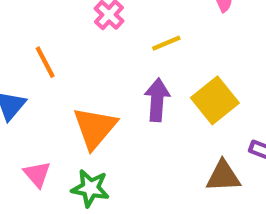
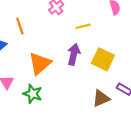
yellow square: (215, 100) -> (103, 59), turned -35
brown triangle: (223, 176) -> (101, 98), turned -30

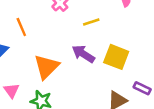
purple arrow: (74, 54) -> (83, 54), turned -66

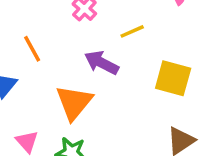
purple arrow: (83, 54) -> (102, 63), moved

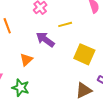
orange triangle: (74, 102) -> (26, 60), size x0.6

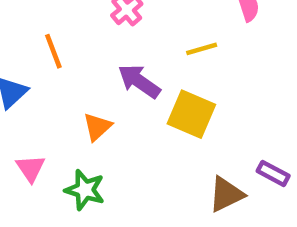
yellow line: (65, 24) -> (202, 49), moved
yellow square: (84, 54) -> (191, 114), moved

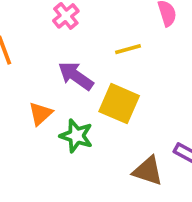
green star: (85, 190) -> (76, 136), moved
brown triangle: (226, 194) -> (148, 171), turned 44

